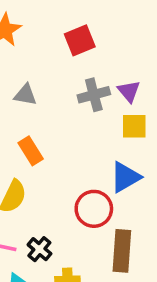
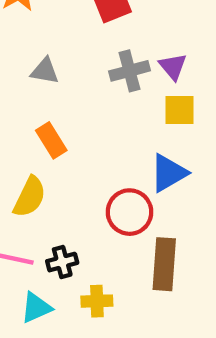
black cross: (39, 249) -> (62, 262), turned 35

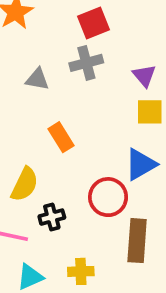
gray cross: (129, 71) -> (86, 63), moved
orange rectangle: (51, 140) -> (61, 137), moved
black cross: (62, 262) -> (52, 217), moved

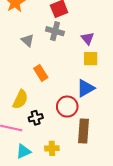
gray cross: (86, 63) -> (55, 31), turned 30
gray triangle: (37, 79) -> (27, 40), turned 32

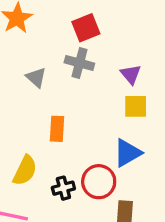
orange rectangle: (41, 73) -> (57, 129), turned 35
black cross: (36, 118) -> (63, 188), moved

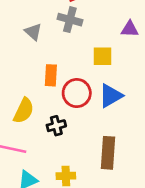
purple triangle: (131, 74) -> (130, 29), moved, turned -48
yellow square: (136, 106) -> (103, 56), moved
red circle: (99, 182) -> (77, 93), moved

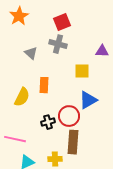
red circle: (77, 93) -> (69, 116), moved
yellow semicircle: (24, 111) -> (22, 97), moved
brown rectangle: (108, 153) -> (73, 142), moved

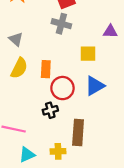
gray triangle: (31, 53) -> (16, 39), moved
yellow semicircle: (22, 97) -> (19, 68), moved
red circle: (69, 116) -> (62, 88), moved

